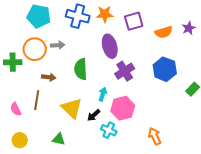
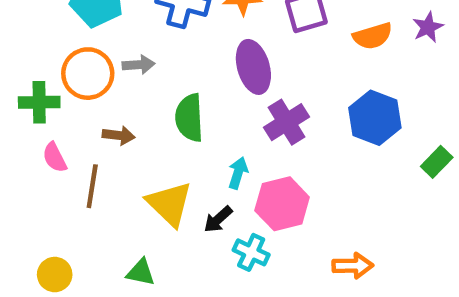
pink semicircle: (16, 109) -> (55, 157), moved
orange arrow: (155, 136) -> (353, 266), turned 114

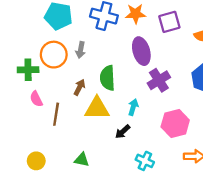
gray arrow: (139, 65) -> (81, 50), turned 105
brown arrow: (119, 135) -> (79, 87), moved, turned -70
yellow triangle: (169, 204) -> (97, 108), moved, turned -44
pink hexagon: (282, 204) -> (175, 124), moved
cyan cross: (251, 252) -> (145, 161), moved

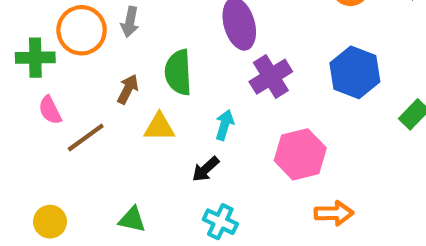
yellow triangle: (97, 108) -> (159, 127), size x0.7
brown line: (56, 114) -> (86, 138), turned 45
cyan cross: (145, 161) -> (220, 222), moved

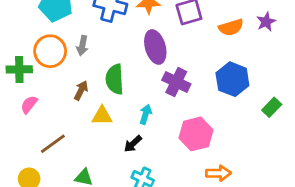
purple cross: (271, 77) -> (176, 82), turned -32
pink semicircle: (50, 110) -> (29, 104), turned 66
brown line: (86, 138) -> (53, 144), moved

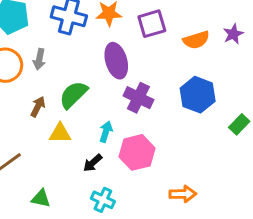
green semicircle: (115, 79) -> (73, 95), turned 48
pink hexagon: (196, 134) -> (137, 152), moved

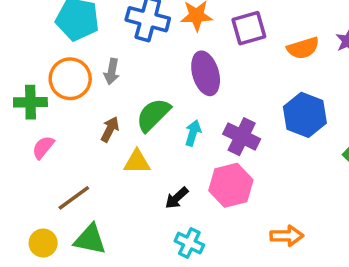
purple cross: (138, 98) -> (242, 137), moved
cyan arrow: (106, 132) -> (193, 133), moved
green triangle: (41, 198) -> (90, 239), moved, size x1.4

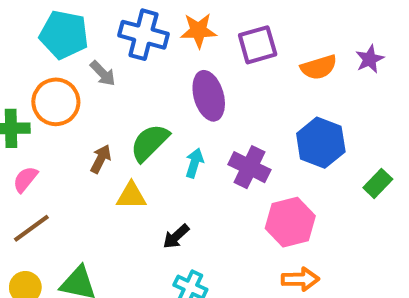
gray arrow: (112, 72) -> (103, 73), moved, turned -55
pink hexagon: (231, 185) -> (290, 222), moved
brown line: (74, 198) -> (31, 228), moved

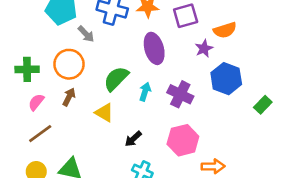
purple star: (370, 59) -> (204, 48), moved
orange circle: (56, 102) -> (69, 64), moved
brown arrow: (101, 159) -> (69, 97), moved
yellow triangle: (131, 196) -> (104, 113), turned 30
pink hexagon: (290, 222) -> (183, 140), moved

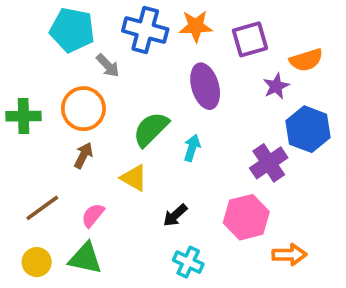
purple cross: (180, 94) -> (269, 163), moved, turned 30
pink semicircle: (36, 102) -> (93, 215), moved

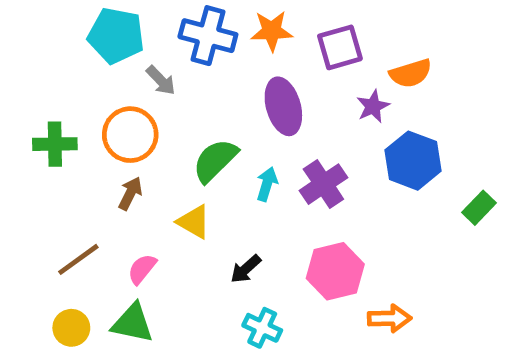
purple cross: (269, 163) -> (323, 184), moved

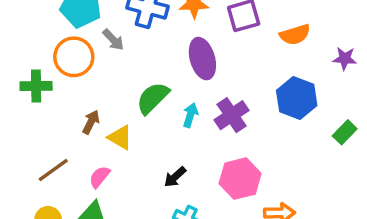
purple star: (373, 106) -> (345, 59), moved, turned 30
orange circle: (130, 135) -> (74, 57), moved
yellow triangle: (194, 222) -> (120, 137), moved

